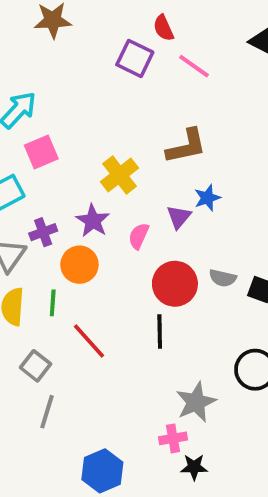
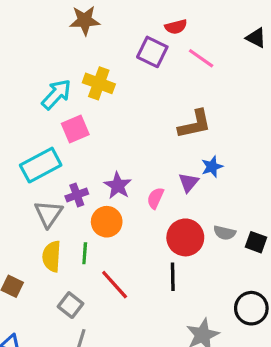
red semicircle: (163, 28) -> (176, 27), turned -80
yellow cross: (120, 175) -> (99, 83), moved, turned -32

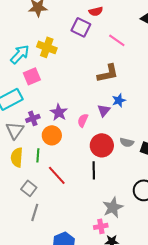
pink line: (201, 58) -> (117, 40), moved

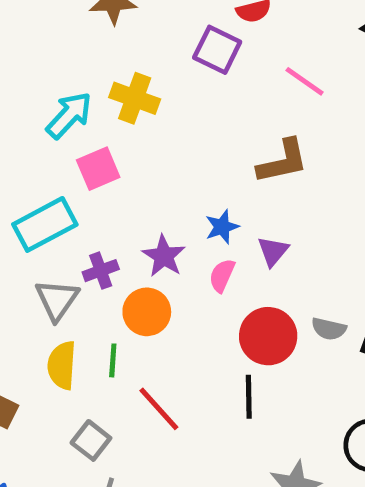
blue star: (119, 100) -> (222, 227), moved

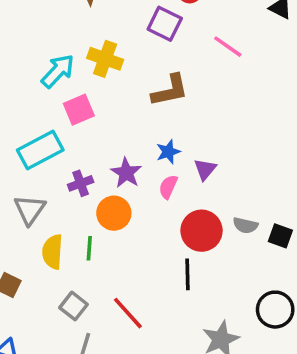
brown L-shape: (283, 161) -> (170, 90), moved
gray triangle: (57, 300) -> (30, 210), moved
red line: (159, 409) -> (128, 313), moved

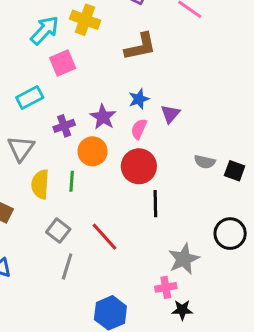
cyan rectangle: (40, 150) -> (30, 97), size x0.7
red circle: (202, 231) -> (139, 166), moved

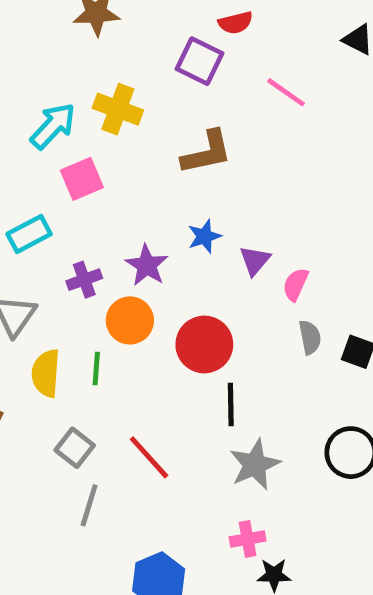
pink semicircle: (139, 129) -> (296, 284), moved
gray semicircle: (205, 162) -> (310, 337), turned -114
gray star: (184, 259) -> (255, 465), moved

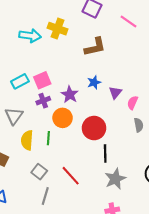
cyan arrow: (53, 126) -> (30, 36), turned 55
pink square: (82, 179) -> (42, 80), moved

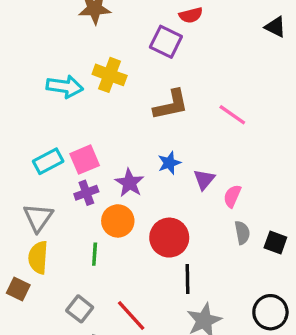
pink line: (128, 21) -> (232, 115), moved
yellow semicircle: (27, 140) -> (38, 257), moved

